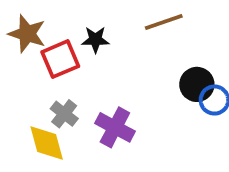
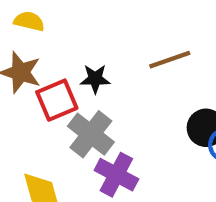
gray cross: (64, 114) -> (91, 134), moved, size x1.5

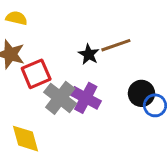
black star: (95, 79) -> (89, 54), moved, turned 30
purple cross: (116, 175) -> (86, 98), moved

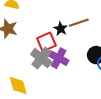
red square: (36, 74) -> (46, 42), moved

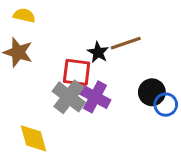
red square: (46, 42) -> (77, 72), turned 30

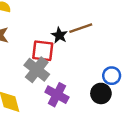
black circle: (152, 92) -> (101, 93), moved
purple cross: (95, 97) -> (57, 95), moved

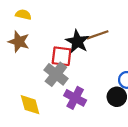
black star: (59, 35) -> (77, 42), size x1.5

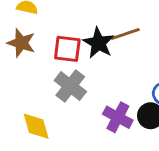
red square: (62, 56) -> (67, 49), moved
purple cross: (75, 98) -> (118, 117), moved

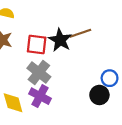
purple cross: (118, 117) -> (40, 96), moved

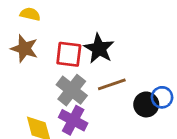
brown line: (80, 33) -> (112, 84), moved
black circle: (99, 95) -> (146, 104), moved

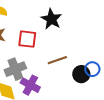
black star: (99, 49) -> (51, 19), moved
gray cross: (72, 90) -> (15, 69), moved, turned 30

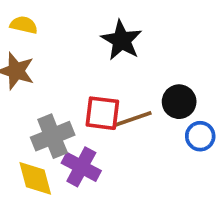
red square: (27, 39) -> (102, 113), moved
black circle: (81, 74) -> (179, 102), moved

